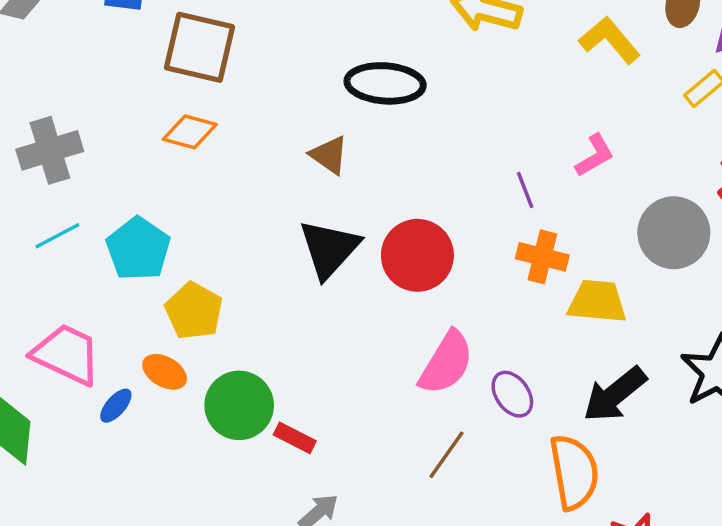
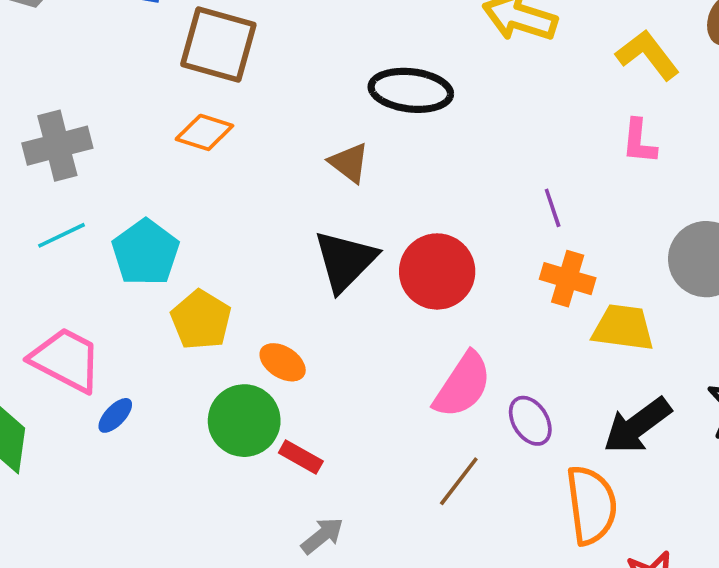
pink L-shape: (595, 156) -> (639, 141), moved, turned 123
orange ellipse: (165, 372) -> (283, 362), moved

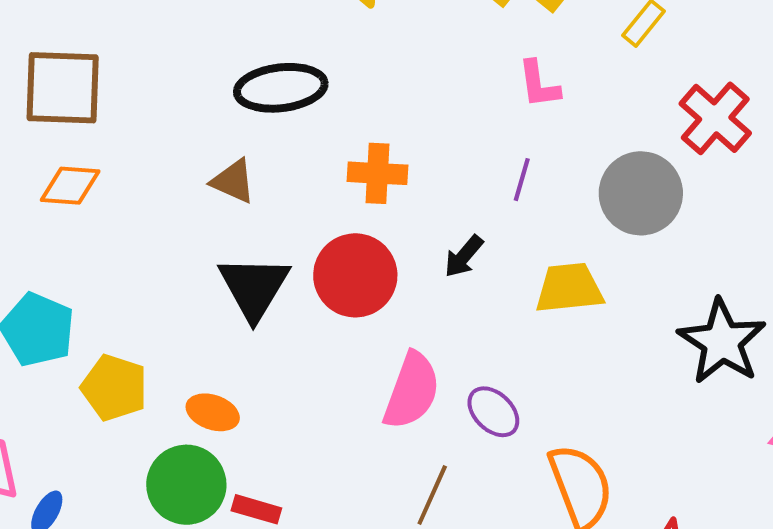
purple line: (553, 208) -> (522, 180), moved, turned 48
orange cross: (568, 279) -> (377, 173), moved
black arrow: (637, 426) -> (464, 256), moved, size x0.6

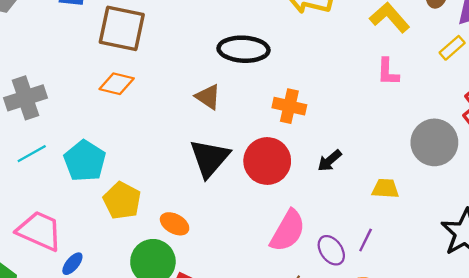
purple line: (522, 180) -> (366, 240), moved
yellow trapezoid: (569, 288) -> (385, 189), size x0.7

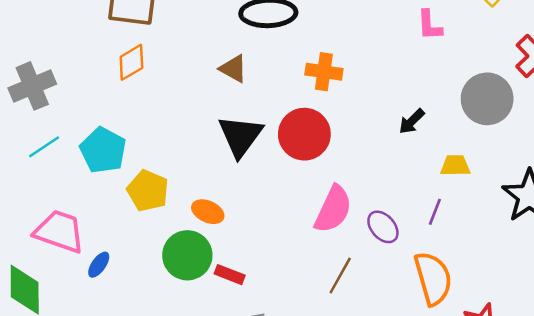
orange diamond: (117, 84) -> (131, 62), turned -40
black arrow: (330, 161) -> (412, 121), moved
yellow trapezoid: (385, 189) -> (455, 166), moved
purple line: (366, 240) -> (435, 212), moved

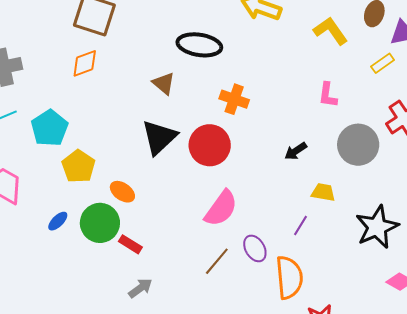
pink L-shape: (430, 25) -> (328, 95), moved
purple ellipse: (383, 227) -> (255, 248), moved
blue ellipse: (99, 265) -> (58, 221), moved

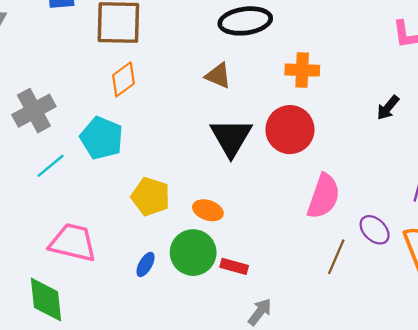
cyan pentagon: (49, 128) -> (102, 138), moved

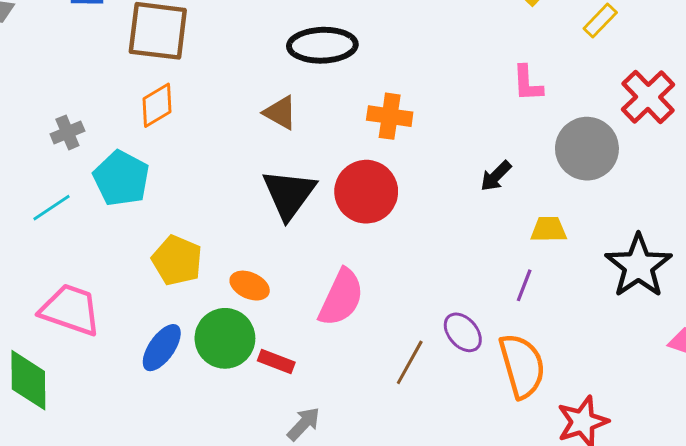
gray cross: (34, 111) -> (67, 132), moved, size x0.6
pink semicircle: (324, 196) -> (341, 298), moved
blue ellipse: (146, 264) -> (162, 348), size x1.5

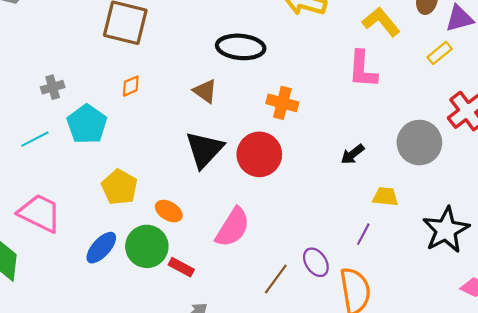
pink L-shape: (528, 83) -> (363, 69), moved, size x1.4
orange diamond: (157, 105) -> (131, 86), moved, size x0.7

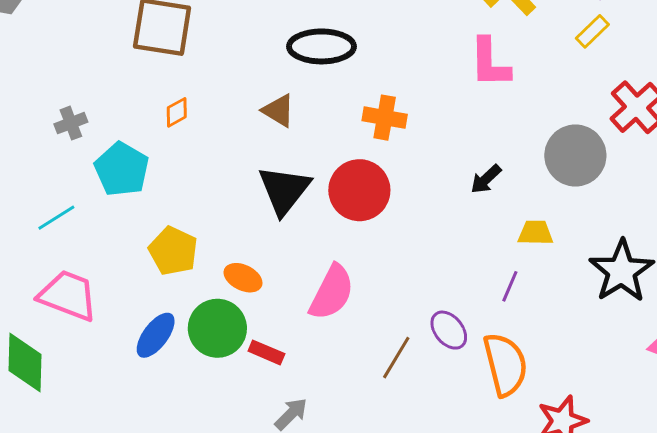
cyan line: (35, 139) -> (56, 218), moved

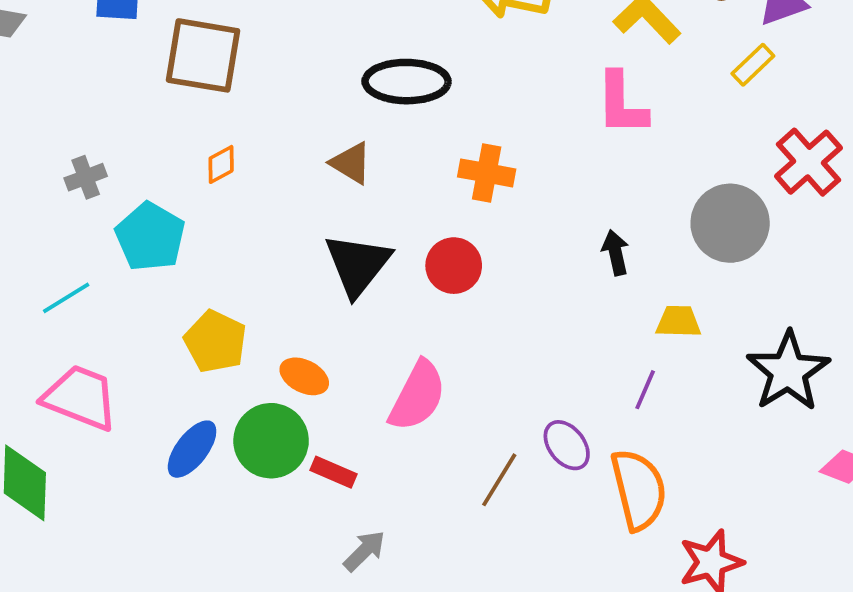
black arrow: (486, 179) -> (616, 253), turned 120
red circle: (359, 190) -> (454, 266), size x0.7

